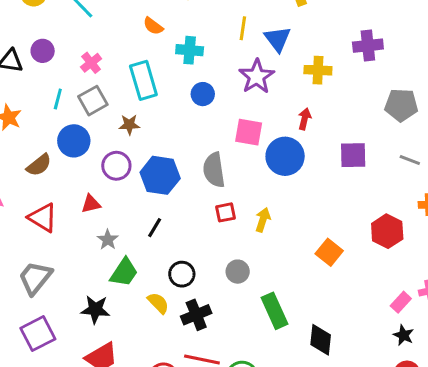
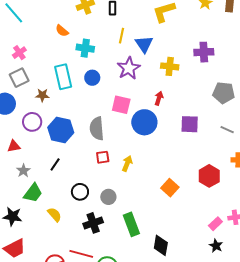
cyan rectangle: (143, 80) -> (63, 77), moved
black circle: (182, 274) -> (80, 192), moved
black cross: (196, 315) -> (93, 223), moved

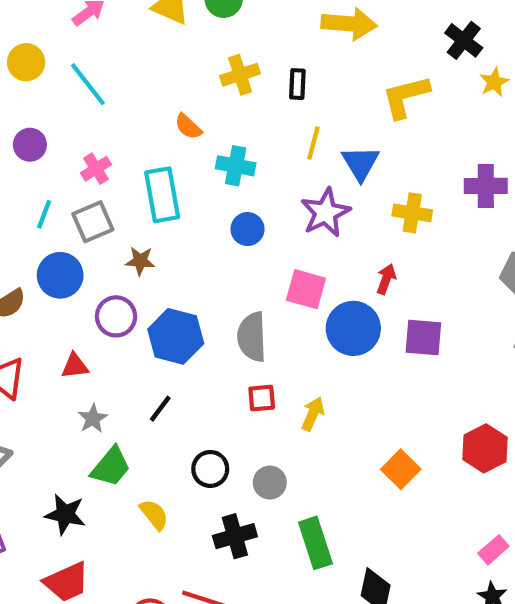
cyan rectangle: (63, 77) -> (162, 195), moved
purple square: (190, 124) -> (423, 338), moved

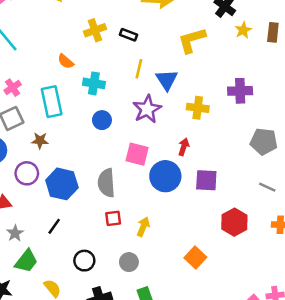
black rectangle: (297, 84) -> (129, 35), turned -70
red hexagon: (485, 448) -> (234, 222), moved
gray circle: (270, 483) -> (129, 262), moved

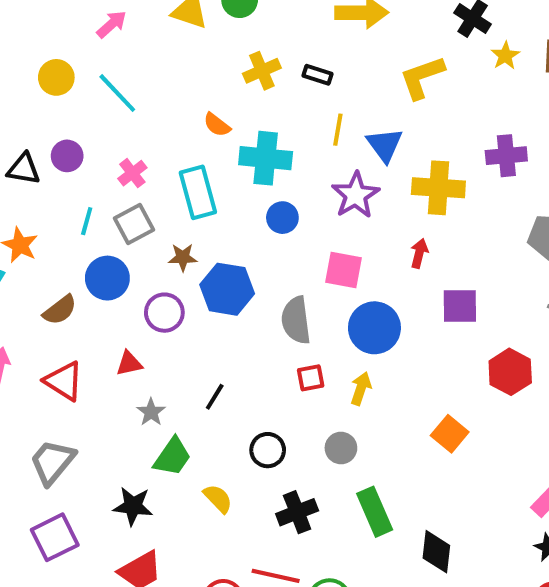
cyan cross: (94, 83) -> (266, 158), size x1.4
yellow cross: (198, 108) -> (438, 188), size x1.4
blue circle: (165, 176) -> (374, 328), moved
blue hexagon: (62, 184) -> (227, 289), moved

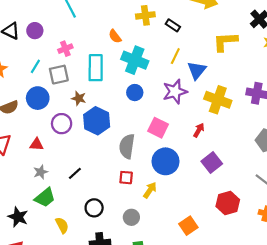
purple square: (460, 306) -> (212, 163), turned 36

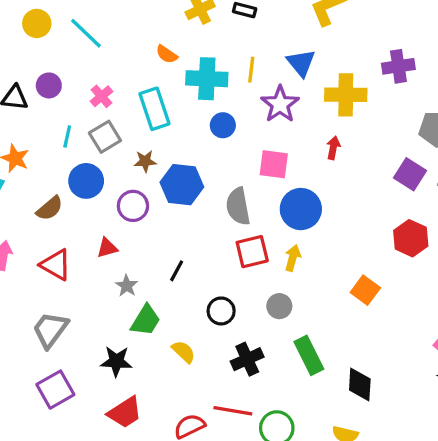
yellow line: (175, 56) -> (251, 70), moved
purple square: (212, 163) -> (410, 174), moved
red square: (126, 178) -> (252, 252), size x1.5

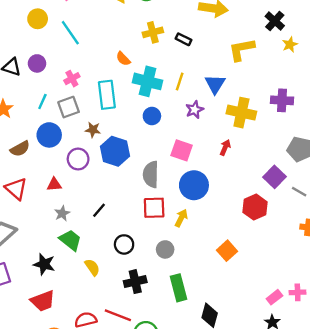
purple star: (280, 104) -> (195, 110), size x0.7
red hexagon: (411, 238) -> (255, 207), moved
green trapezoid: (146, 320) -> (70, 240), turned -95

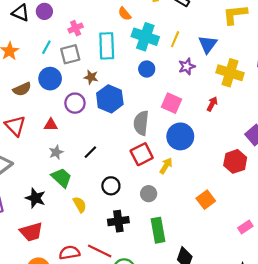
red square: (154, 208) -> (142, 154), turned -30
pink rectangle: (274, 297) -> (245, 227), moved

